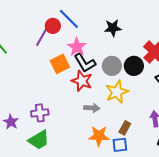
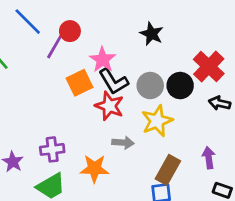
blue line: (69, 19) -> (28, 22), moved
black star: (113, 28) -> (152, 34), turned 30
brown rectangle: (125, 128) -> (168, 170), size x1.5
orange star: (99, 136) -> (94, 169), moved

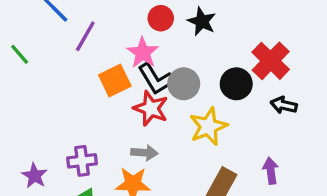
red circle: (70, 31) -> (161, 18), moved
gray circle: (150, 86) -> (184, 84), moved
gray arrow: (123, 143) -> (144, 153), moved

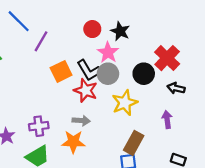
pink star: (143, 53) -> (108, 52), moved
purple arrow: (271, 171) -> (167, 119), moved

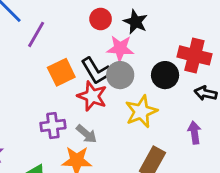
pink star: (108, 52) -> (120, 48), turned -30
red cross: (167, 58) -> (194, 55), turned -30
gray arrow: (81, 121) -> (87, 134), turned 36
purple cross: (39, 126) -> (53, 126), moved

